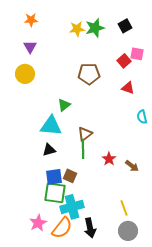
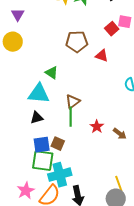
red triangle: (128, 88) -> (102, 56), moved
green triangle: (64, 105) -> (52, 73), turned -48
yellow line: (124, 208) -> (119, 184), moved

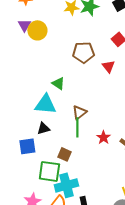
yellow circle: (13, 42) -> (37, 30), moved
red triangle: (102, 56) -> (108, 66), turned 32
blue square: (42, 145) -> (27, 146), moved

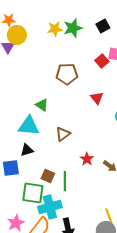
yellow circle: (37, 30) -> (17, 35), moved
red triangle: (108, 66) -> (97, 98), moved
green line: (77, 127) -> (65, 181), moved

